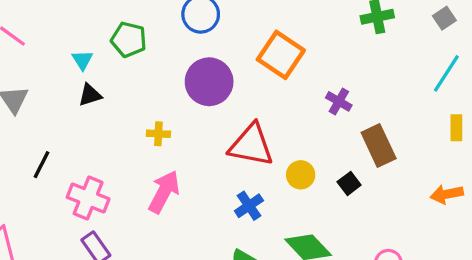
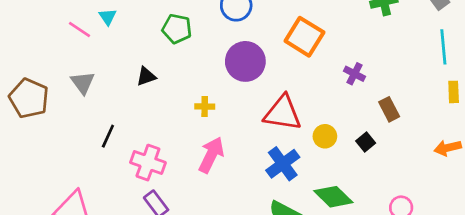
cyan triangle: (82, 60) -> (108, 17), moved
cyan line: (446, 73) -> (443, 47), turned -36
brown rectangle: (379, 146) -> (389, 109), size x0.7
blue cross: (249, 206) -> (283, 164), size x1.4

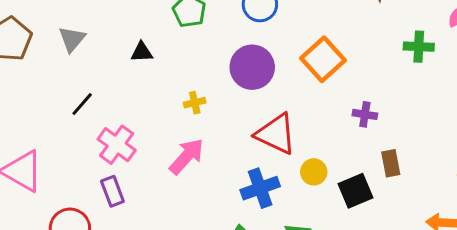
purple cross: (354, 74) -> (365, 114), turned -35
yellow cross: (205, 107) -> (195, 103), turned -30
black square: (366, 142) -> (355, 191), size x1.6

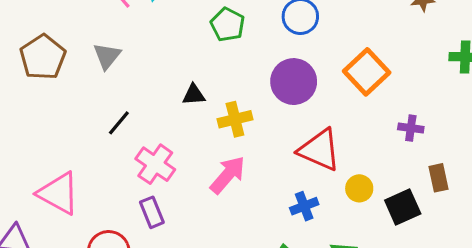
black triangle: (142, 52) -> (194, 95), moved
yellow cross: (195, 103) -> (235, 119), size x1.5
blue cross: (260, 188) -> (304, 206), size x0.7

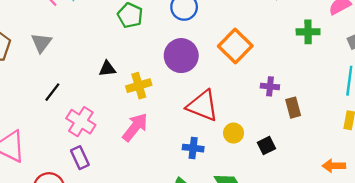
brown rectangle: (439, 178) -> (293, 108), moved
blue cross: (304, 206) -> (193, 148), turned 30
black square: (403, 207) -> (266, 145), size x0.7

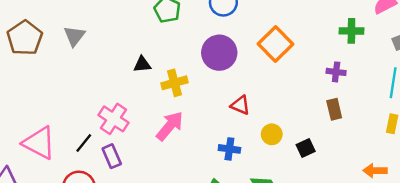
purple cross: (270, 86) -> (336, 72), moved
black line: (52, 92) -> (84, 143), moved
red triangle: (203, 106) -> (240, 105), size x0.6

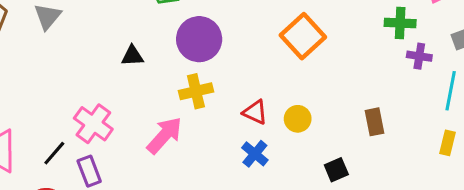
purple circle: (219, 53) -> (199, 39), moved
purple cross: (336, 72) -> (419, 56), moved
yellow cross: (174, 83) -> (196, 91), moved
yellow circle: (272, 134) -> (298, 119), moved
blue cross: (229, 149) -> (255, 154), moved, turned 30

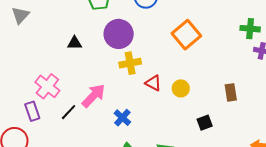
yellow cross: (196, 91) -> (130, 63), moved
black line: (54, 153) -> (69, 112), moved
blue cross: (255, 154) -> (122, 118), moved
purple rectangle: (89, 171) -> (32, 111), moved

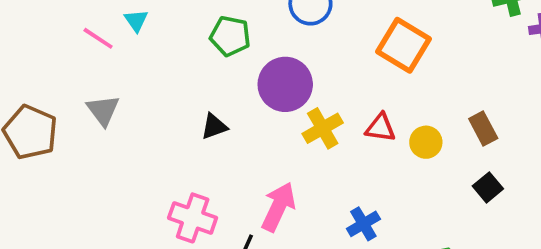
red triangle: (153, 83) -> (380, 128), moved
brown rectangle: (231, 92) -> (483, 129), moved
blue cross: (122, 118) -> (363, 224), moved, turned 36

